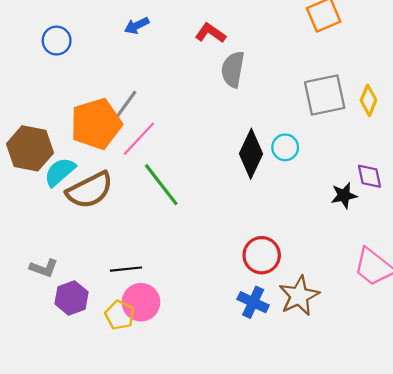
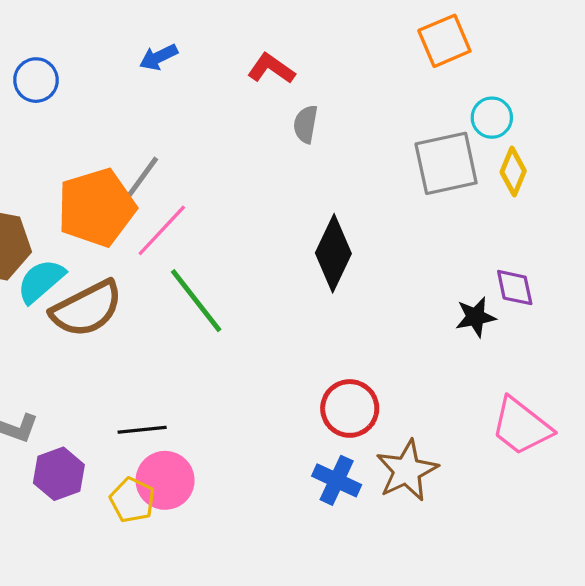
gray semicircle: (233, 69) -> (306, 124), size x0.7
cyan circle: (285, 147) -> (492, 118), moved

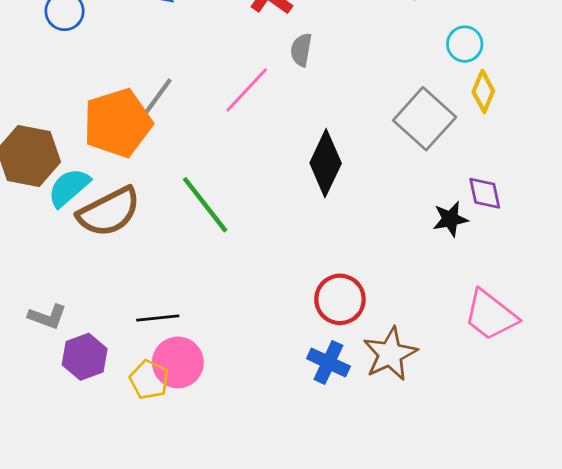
gray square: (446, 163) -> (425, 119), moved, turned -36
pink line: (162, 230) -> (247, 90), moved

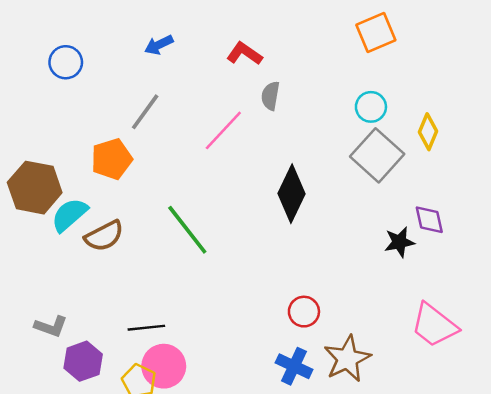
cyan circle: (465, 44) -> (371, 107), moved
gray line: (156, 99) -> (145, 112), moved
orange pentagon: (118, 123) -> (112, 159), size x0.7
brown semicircle: (109, 212) -> (104, 236), size x0.7
red circle: (340, 299) -> (304, 312), size x0.7

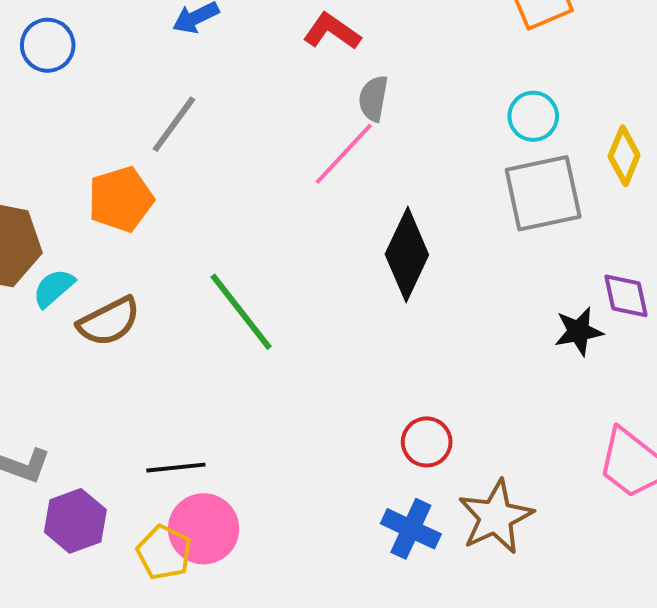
pink line: (223, 130) -> (344, 154), moved
gray square: (377, 155) -> (543, 193), turned 36
cyan semicircle: (69, 215) -> (54, 288), size x0.7

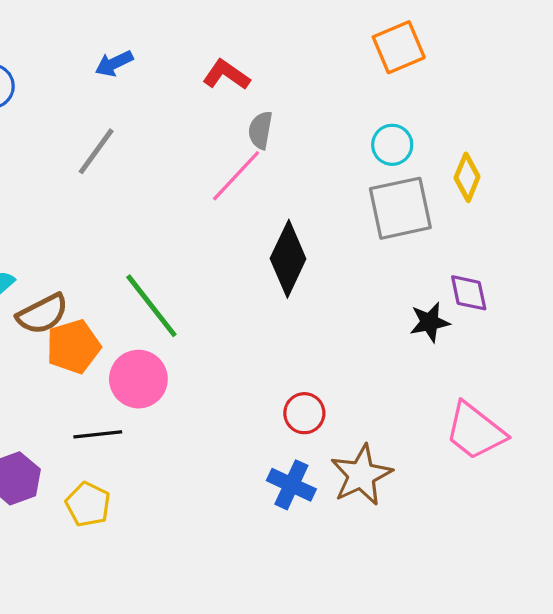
orange pentagon: (121, 199) -> (73, 347), moved
pink circle: (204, 529) -> (138, 379), moved

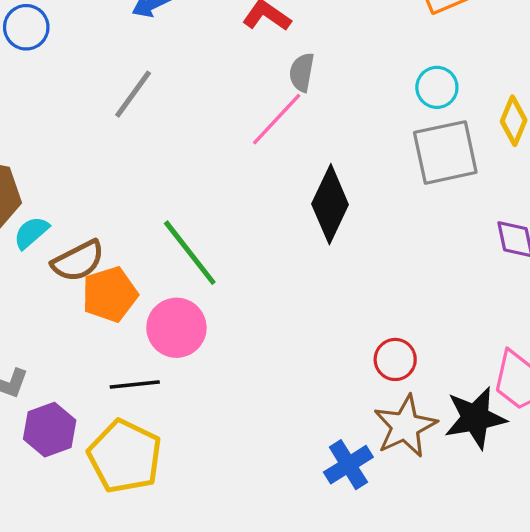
black star: (430, 322) -> (475, 418), moved, size x1.5
red circle: (304, 413) -> (395, 359), moved
blue cross: (291, 485) -> (348, 465), moved, turned 33
yellow pentagon: (88, 504) -> (125, 456), size x1.6

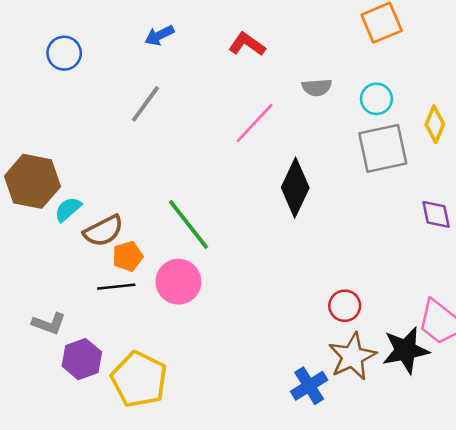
gray semicircle: (302, 72) -> (317, 87), moved, turned -104
orange pentagon: (110, 294) -> (128, 256), size x0.7
black line: (135, 385) -> (116, 287), moved

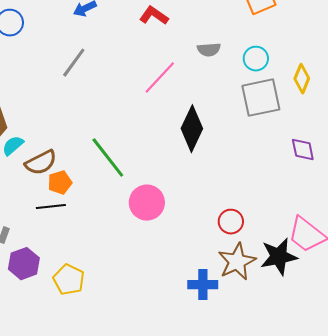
pink circle: (178, 282) -> (147, 203), moved
yellow pentagon: (139, 379) -> (69, 280), size x0.7
blue cross: (309, 386) -> (203, 285), turned 32

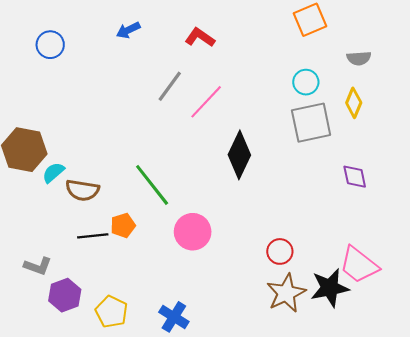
gray semicircle: (209, 50) -> (359, 58), moved
gray line: (74, 63) -> (170, 86), moved
brown semicircle: (41, 163) -> (82, 190), turned 36
orange pentagon: (60, 183) -> (123, 225), moved
blue cross: (203, 285) -> (174, 317), moved, turned 32

